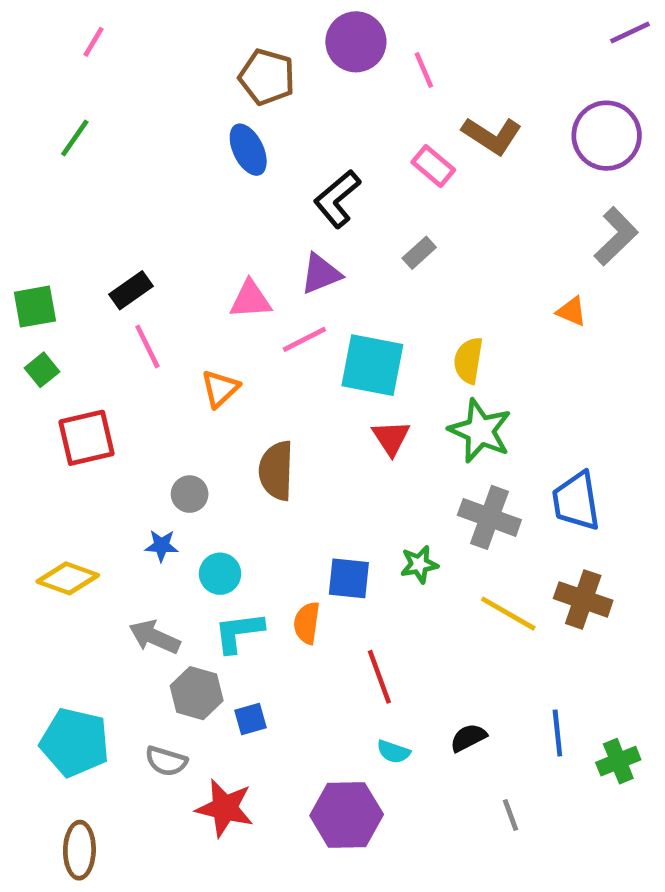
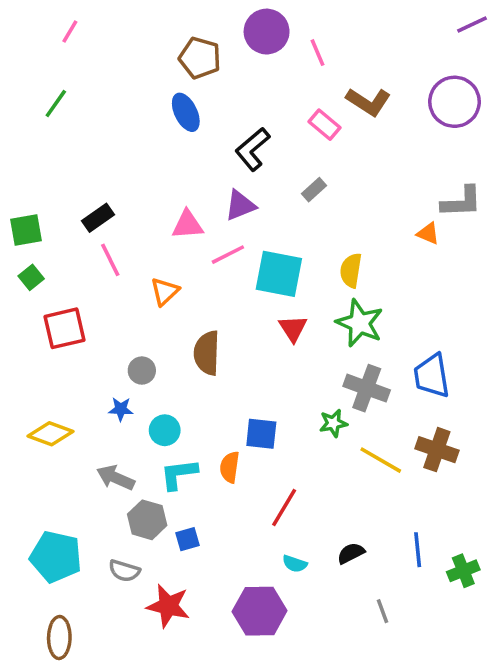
gray L-shape: (616, 236) -> (462, 202), moved, turned 42
green star: (419, 564) -> (333, 423), moved
red line: (379, 677) -> (284, 508), turned 51

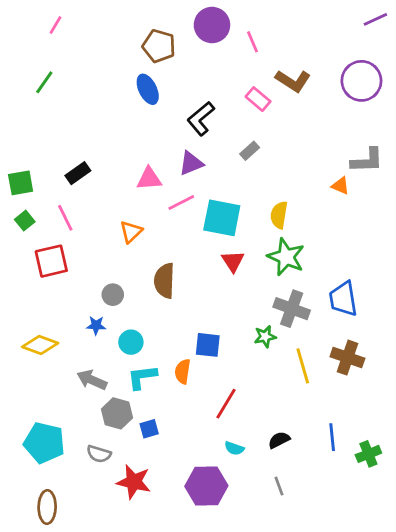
pink line: (110, 260) -> (65, 218), moved
yellow line: (381, 460) -> (303, 366), turned 44
gray line: (382, 611) -> (279, 486), moved

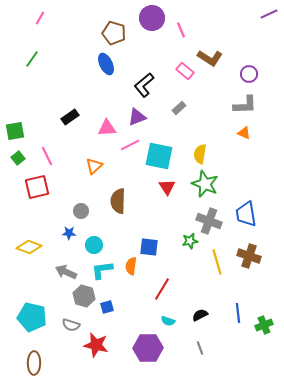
purple circle: (361, 81) -> (249, 74), moved, size x0.6
gray L-shape: (367, 161) -> (245, 105), moved
black rectangle: (78, 173) -> (70, 117), moved

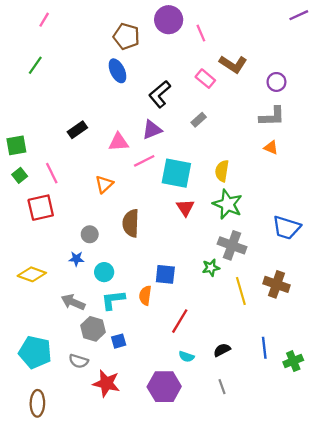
blue trapezoid: (246, 214) -> (286, 228), moved, turned -64

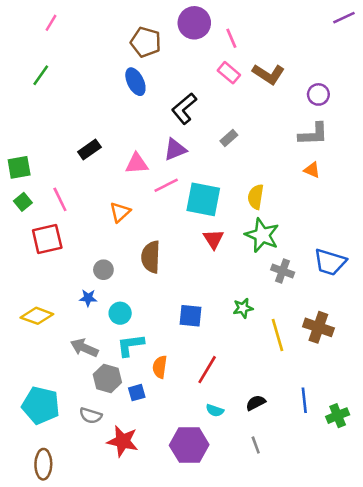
pink rectangle: (205, 79) -> (229, 73), moved
gray cross: (232, 245) -> (283, 271), moved, size x0.7
orange semicircle: (145, 295) -> (160, 367), moved

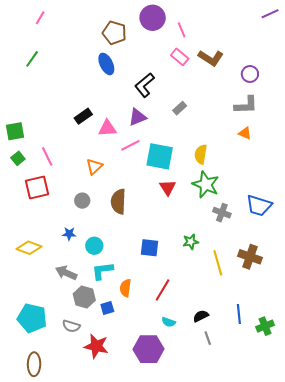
black rectangle: (89, 149) -> (83, 116), moved
gray circle: (103, 270) -> (82, 201), moved
gray line: (256, 445) -> (208, 338), moved

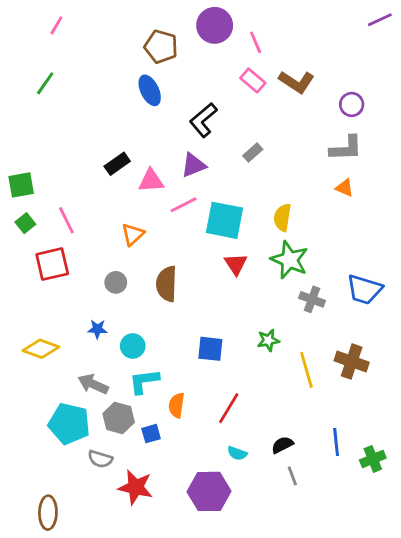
cyan pentagon: (32, 318) -> (69, 424), moved

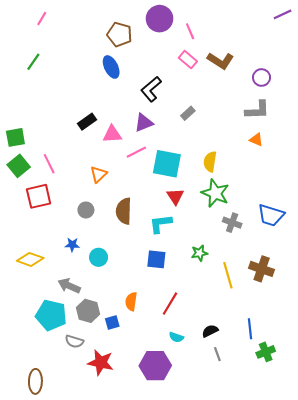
green square: (25, 223) -> (19, 166), size x1.5
cyan L-shape: (144, 381) -> (161, 224), moved
green cross: (373, 459) -> (266, 352), moved

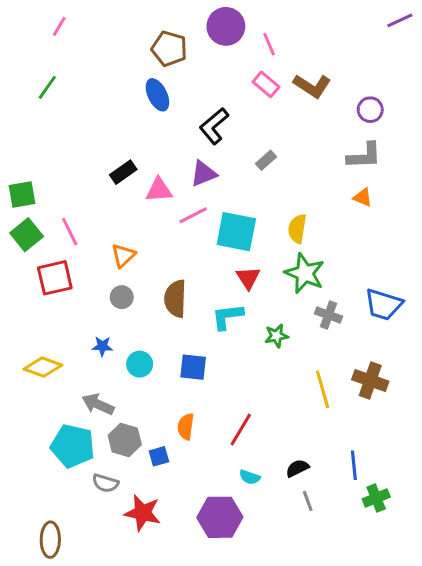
orange triangle: (99, 174) -> (123, 255), moved
green star: (199, 253) -> (276, 336), moved
blue square: (156, 259) -> (193, 367), moved

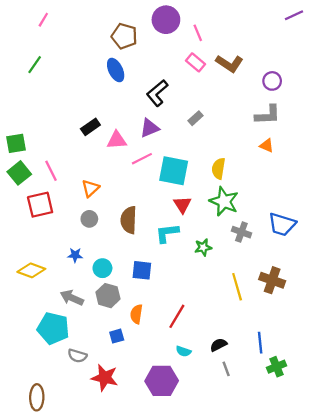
gray hexagon: (125, 440) -> (108, 296), moved

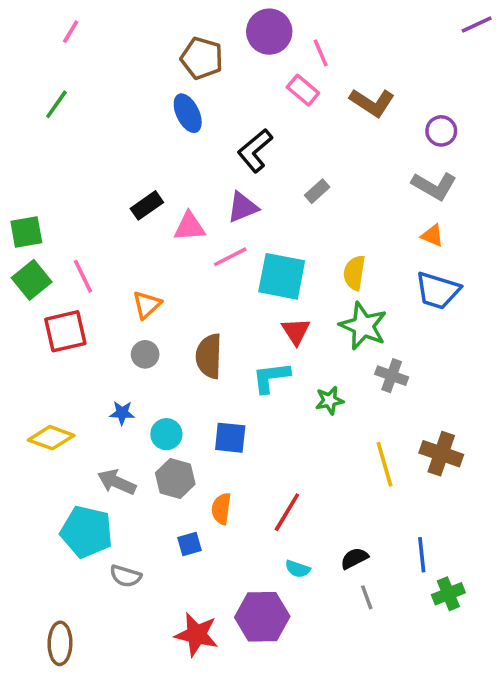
pink rectangle: (196, 62) -> (303, 90), moved
gray L-shape: (268, 115) -> (434, 186), turned 32
blue trapezoid: (282, 224) -> (438, 291), moved
red star: (105, 378) -> (197, 635), moved

